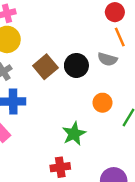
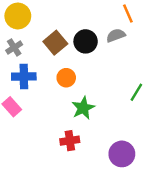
gray semicircle: (107, 59) -> (116, 35), turned 144
orange circle: (102, 103) -> (66, 78), moved

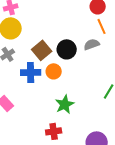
blue cross: (24, 76) -> (31, 72), moved
orange circle: (66, 78) -> (54, 71), moved

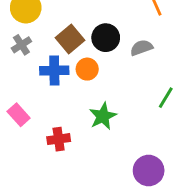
gray semicircle: (92, 44) -> (141, 48), moved
red cross: (54, 131) -> (59, 139), moved

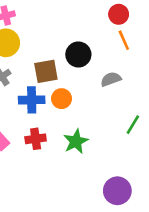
black circle: (106, 38) -> (78, 54), moved
brown square: (70, 39) -> (46, 71), turned 30
red cross: (59, 139) -> (36, 139), moved

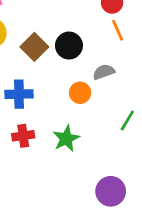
brown square: (46, 71) -> (34, 47), moved, turned -35
orange circle: (62, 99) -> (80, 93), moved

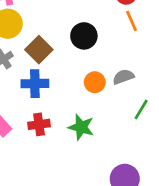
brown square: (34, 47) -> (39, 50), moved
gray semicircle: (104, 72) -> (123, 77), moved
green star: (66, 139) -> (81, 127), turned -30

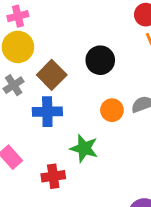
red cross: (39, 124) -> (53, 176), moved
green star: (81, 127) -> (84, 148), moved

